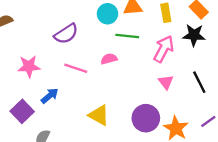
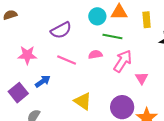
pink arrow: (164, 49) -> (123, 61), moved

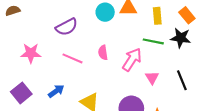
green line: (112, 37) -> (153, 41), moved
pink semicircle: (95, 54) -> (103, 53), turned -88
blue arrow: (43, 81) -> (56, 91), moved

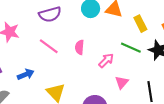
yellow rectangle: (157, 16) -> (140, 24), turned -35
pink arrow: (132, 60) -> (106, 60), size x0.7

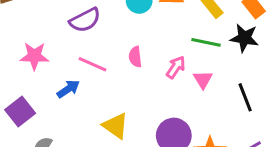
blue arrow: (26, 74) -> (68, 89), moved
pink triangle: (122, 82) -> (203, 80), moved

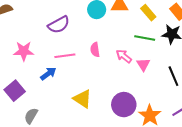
pink line: (93, 64) -> (65, 56), turned -30
pink arrow: (176, 67) -> (124, 56), turned -84

